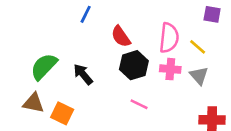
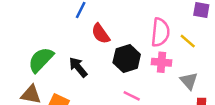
red semicircle: (121, 36) -> (101, 34), moved
gray triangle: (199, 76) -> (189, 81), moved

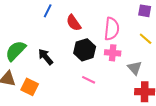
red semicircle: (101, 34) -> (74, 23), moved
yellow line: (188, 41) -> (146, 39), moved

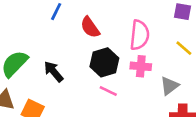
gray triangle: (135, 68) -> (169, 86), turned 35
pink line: (89, 80) -> (108, 91), moved

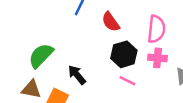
black arrow: (54, 72) -> (77, 75), moved

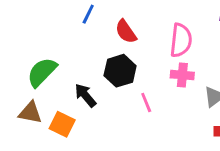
black hexagon: (124, 54) -> (120, 71), moved
pink line: (127, 81) -> (146, 103), turned 42

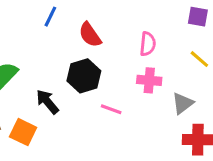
pink semicircle: (181, 40) -> (148, 44), size x0.7
pink line: (146, 103) -> (111, 109), turned -48

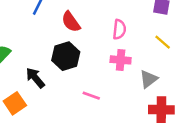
pink line: (111, 109) -> (91, 96), moved
orange square: (23, 132) -> (15, 103), turned 30

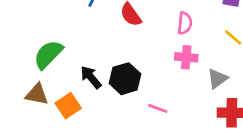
black hexagon: (66, 56) -> (125, 79), moved
pink line: (91, 96) -> (158, 108), moved

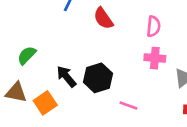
green semicircle: (48, 54) -> (27, 55), size x0.7

